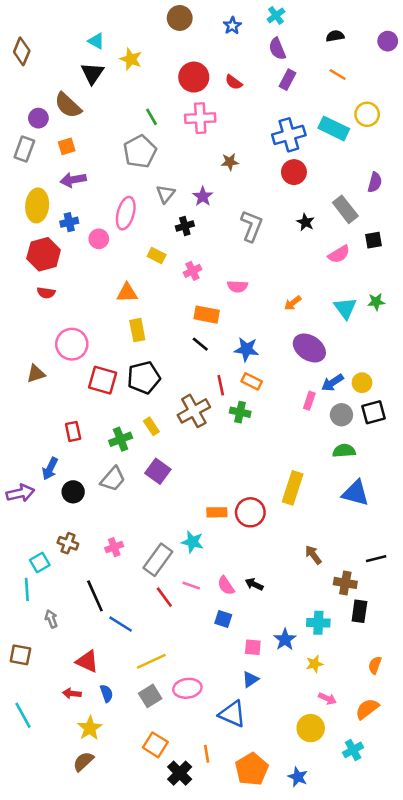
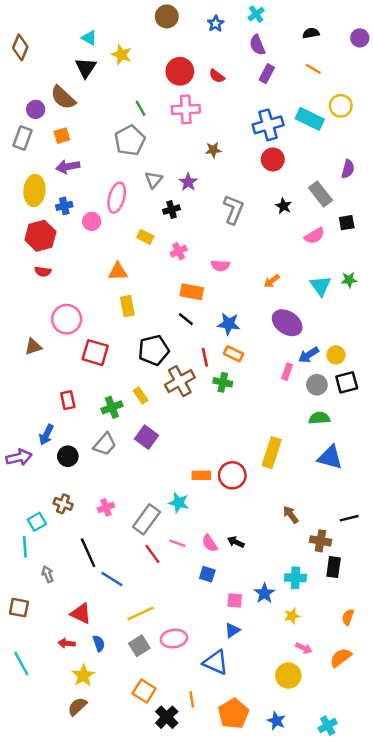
black pentagon: (144, 378) -> (154, 350), moved
cyan cross: (353, 750) -> (328, 726), moved

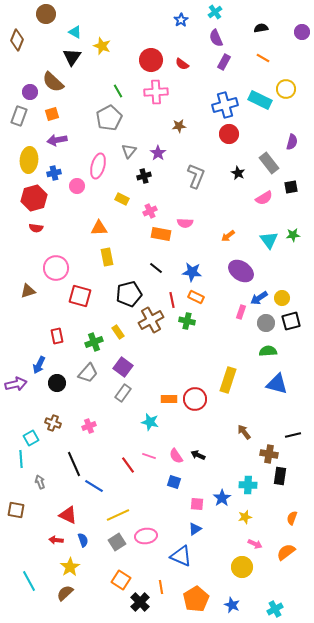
brown circle: (167, 16) -> (46, 14), moved
orange rectangle: (192, 292) -> (161, 234), moved
gray rectangle: (146, 519) -> (123, 393), moved, size x0.7
cyan line: (21, 664) -> (29, 581), moved

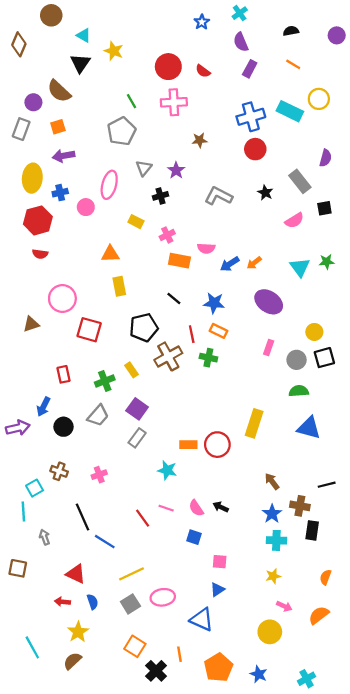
gray L-shape: (196, 176) -> (218, 196), turned -85
blue arrow: (259, 298) -> (230, 264), moved
blue star: (222, 498) -> (272, 514), moved

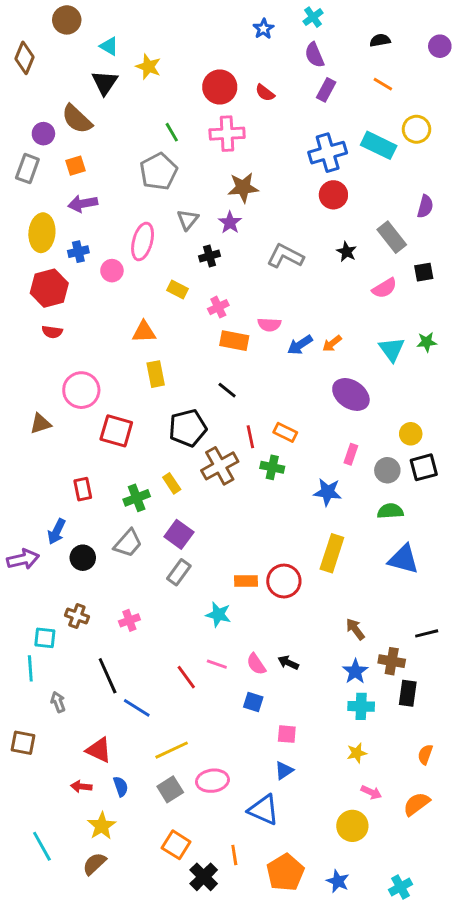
brown star: (200, 140) -> (243, 188), moved, size x1.5
blue star: (214, 303) -> (328, 492), moved
cyan square: (35, 488) -> (45, 638), turned 36

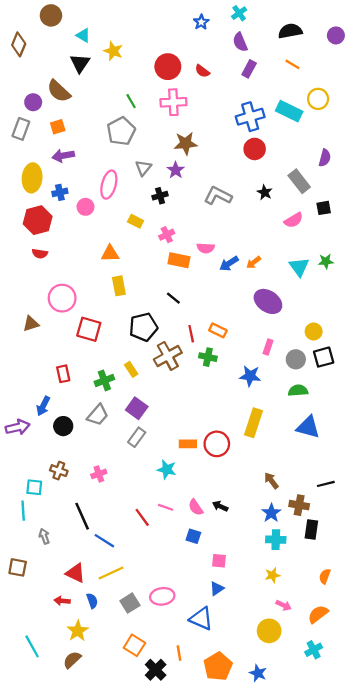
black semicircle: (380, 40) -> (290, 31), size x1.5
yellow line: (172, 750) -> (111, 573), moved
cyan cross: (400, 887) -> (314, 650), moved

